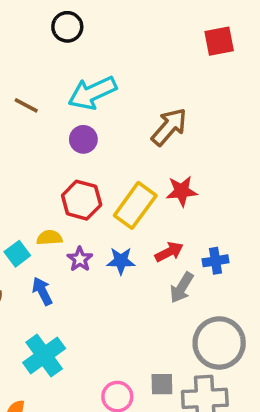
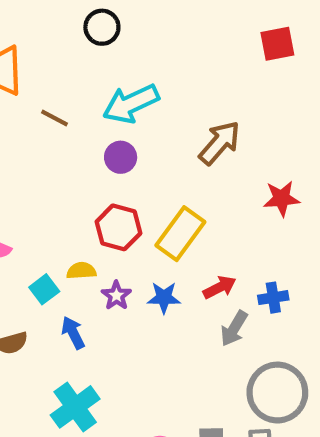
red star: (182, 191) -> (282, 199), moved

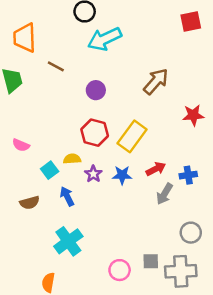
cyan arrow: (131, 104) -> (105, 39), moved
gray circle: (277, 393) -> (191, 233), size x0.6

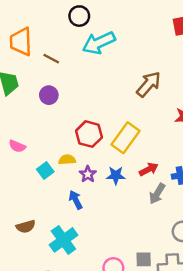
brown line: (56, 66) -> (51, 59), moved
purple circle: (96, 90) -> (49, 95), moved
blue arrow: (67, 196) -> (76, 200), moved
brown semicircle: (30, 203) -> (26, 227), moved

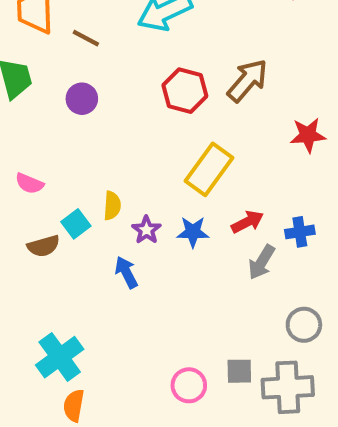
red hexagon: (89, 134) -> (185, 91), moved
yellow semicircle: (67, 160) -> (112, 206), turned 98
brown semicircle: (26, 227) -> (44, 246), moved
cyan cross: (63, 240) -> (60, 357), moved

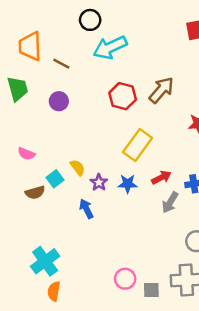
yellow semicircle: (112, 206) -> (78, 167), turned -42
gray square: (239, 371) -> (151, 290), moved

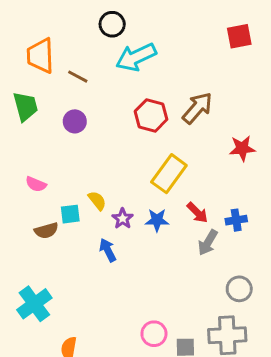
red arrow: (161, 177) -> (197, 213), turned 72
cyan square: (55, 179) -> (70, 214), turned 30
cyan cross: (45, 261) -> (34, 304), moved

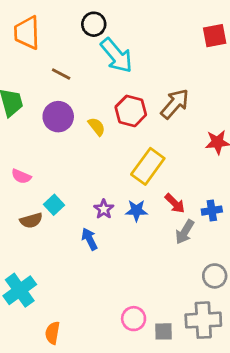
orange trapezoid: (40, 56) -> (27, 33), moved
cyan arrow: (136, 57) -> (117, 55), turned -105
purple circle: (75, 121) -> (58, 117), size x1.4
yellow semicircle: (97, 201) -> (97, 127), moved
cyan square: (70, 214) -> (54, 205), turned -36

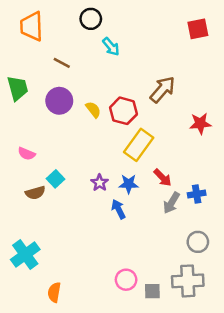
cyan arrow: (117, 55) -> (111, 47), size x0.6
red hexagon: (131, 111) -> (124, 111), moved
blue cross: (212, 211) -> (197, 194), moved
blue arrow: (89, 239) -> (118, 209), moved

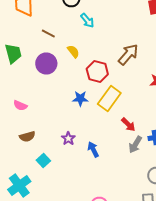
yellow semicircle: (93, 110) -> (73, 52), moved
cyan square: (55, 179) -> (43, 160), moved
purple star: (100, 183) -> (68, 138), moved
blue star: (129, 184) -> (80, 98), moved

